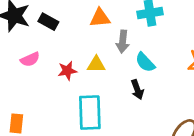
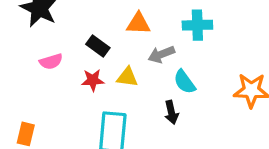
black rectangle: (48, 22) -> (98, 46), moved
gray arrow: (123, 42) -> (161, 54), turned 55

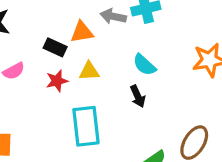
orange triangle: (138, 24) -> (82, 32), moved
gray arrow: (161, 54) -> (113, 16), moved, turned 45

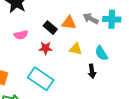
yellow triangle: (89, 71) -> (76, 49), moved
cyan rectangle: (86, 126) -> (41, 79), moved, turned -65

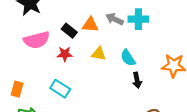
pink semicircle: (21, 35) -> (37, 40), size x1.6
black arrow: (92, 71) -> (137, 80), moved
cyan rectangle: (41, 79) -> (60, 89), size x0.7

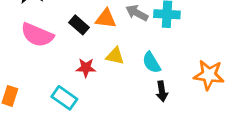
pink semicircle: (37, 40) -> (37, 35), turned 35
red star: (65, 54) -> (86, 68), moved

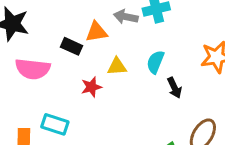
cyan semicircle: (152, 63) -> (155, 62), turned 70
cyan rectangle: (64, 98) -> (55, 124), moved

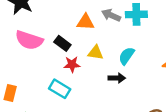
black rectangle: (71, 46) -> (62, 43), moved
black arrow: (174, 88) -> (117, 78), moved, turned -77
cyan rectangle: (55, 124) -> (60, 89), moved

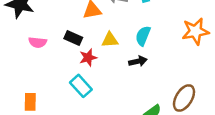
pink semicircle: (29, 40) -> (38, 42), size x0.6
cyan rectangle: (60, 89) -> (81, 86), turned 30

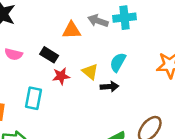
yellow triangle: (110, 40) -> (90, 72), moved, turned 36
cyan rectangle: (81, 86) -> (34, 98), moved, turned 45

